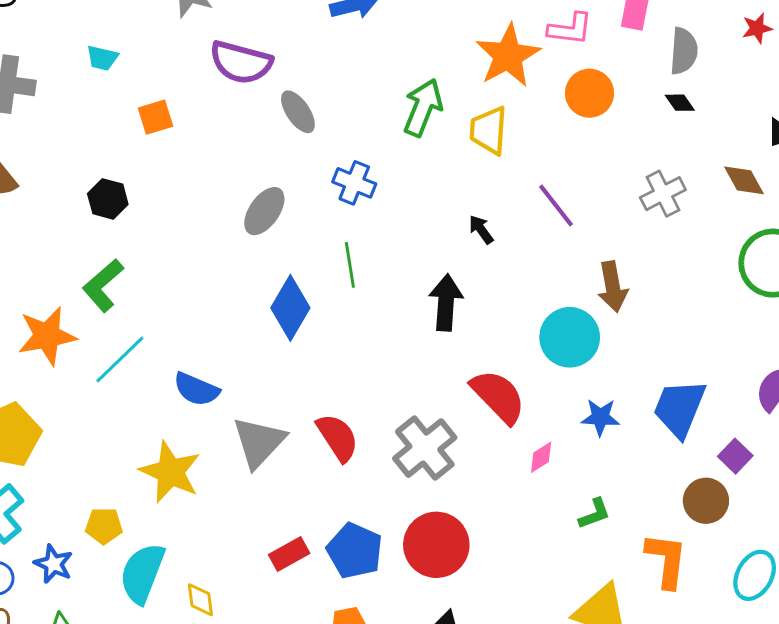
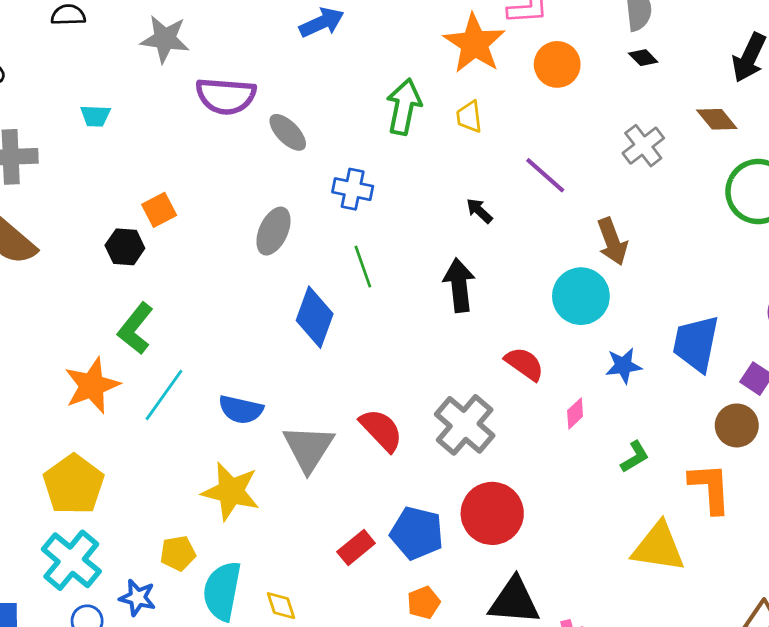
orange square: (155, 117) -> (159, 210), moved
yellow trapezoid: (489, 130) -> (469, 117), size x0.7
red semicircle: (498, 396) -> (524, 364), size x0.7

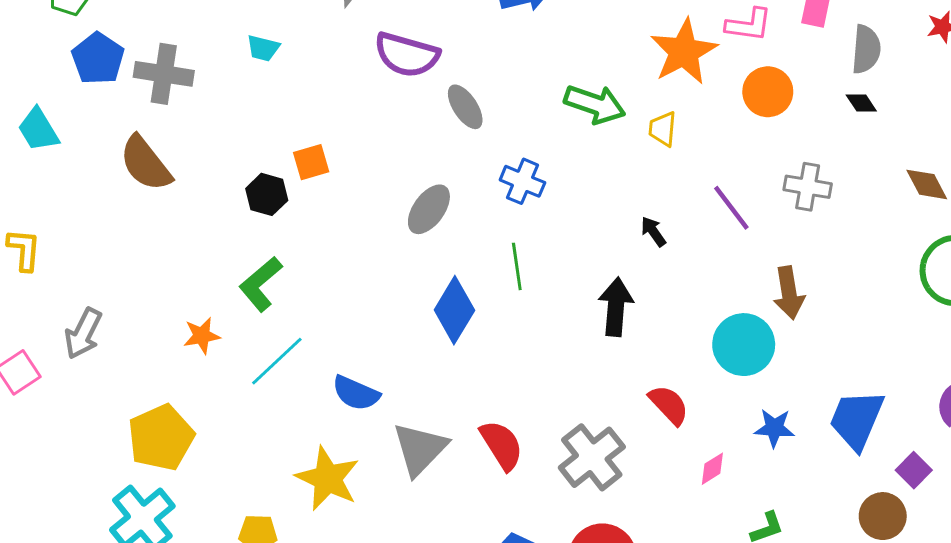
green arrow: (404, 107) -> (595, 104), turned 86
gray cross: (643, 146) -> (808, 187), moved, turned 36
orange star: (92, 386) -> (202, 336), size x0.6

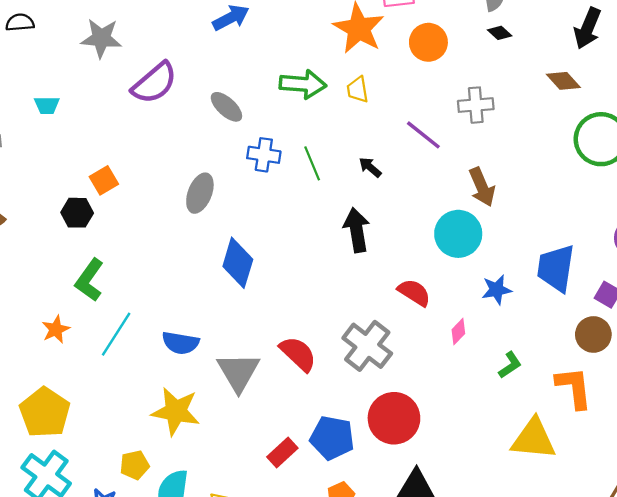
purple semicircle: (407, 55) -> (154, 83), turned -42
gray ellipse: (465, 107) -> (226, 107), moved
green line: (517, 266) -> (312, 163), moved

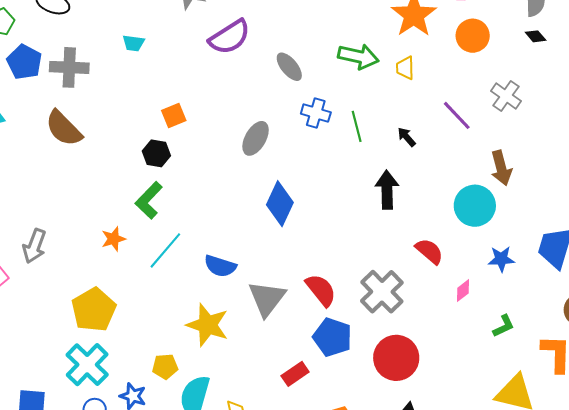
gray cross: (476, 105) -> (506, 96), turned 32
black hexagon: (77, 213) -> (156, 153), moved
blue pentagon: (332, 438) -> (332, 337), moved

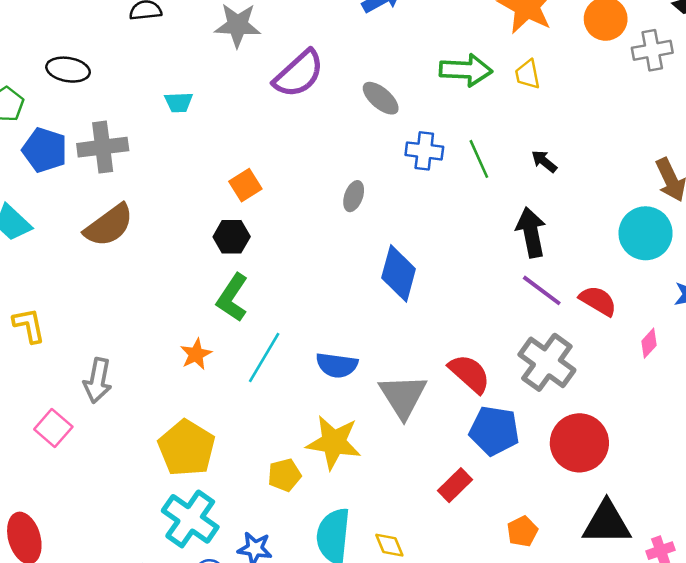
gray cross: (506, 96) -> (652, 50), moved, turned -36
purple line: (457, 115) -> (542, 290), moved
brown semicircle: (64, 128) -> (109, 225), turned -72
gray ellipse: (256, 138) -> (354, 196), size x0.7
yellow pentagon: (165, 366) -> (284, 475), moved

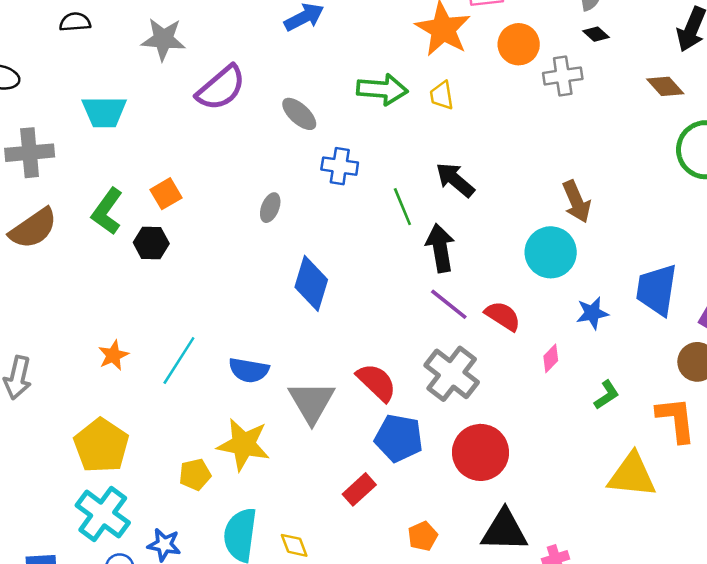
cyan trapezoid: (179, 102) -> (104, 112), size x1.6
green line: (479, 159) -> (402, 207), moved
black arrow: (544, 161) -> (455, 180), size x1.6
green L-shape: (232, 298) -> (107, 211), moved

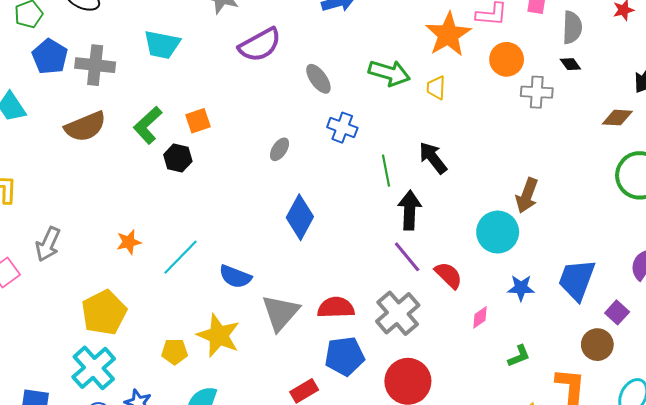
brown diamond: (665, 86) -> (617, 118), turned -56
brown arrow: (577, 202) -> (527, 195), turned 32
red semicircle: (377, 382) -> (336, 308), turned -57
blue pentagon: (399, 438) -> (345, 356), turned -30

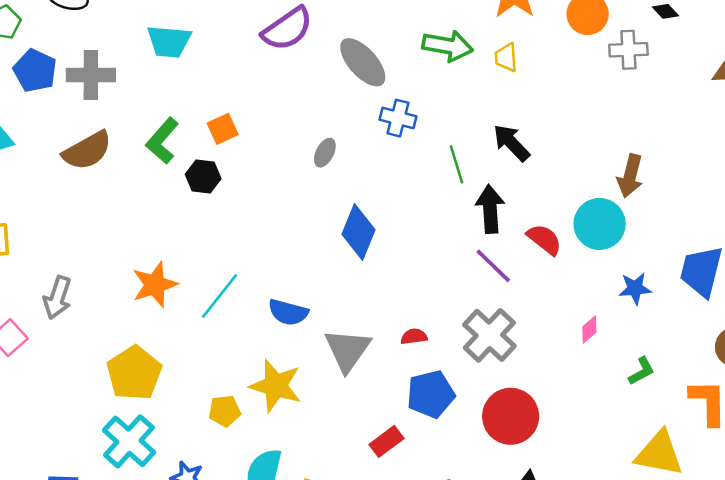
gray ellipse: (318, 79) -> (363, 62), size x1.4
orange star: (129, 242) -> (155, 285), size x1.5
red semicircle: (449, 275) -> (544, 239), moved
red semicircle: (336, 308) -> (414, 337), size x0.6

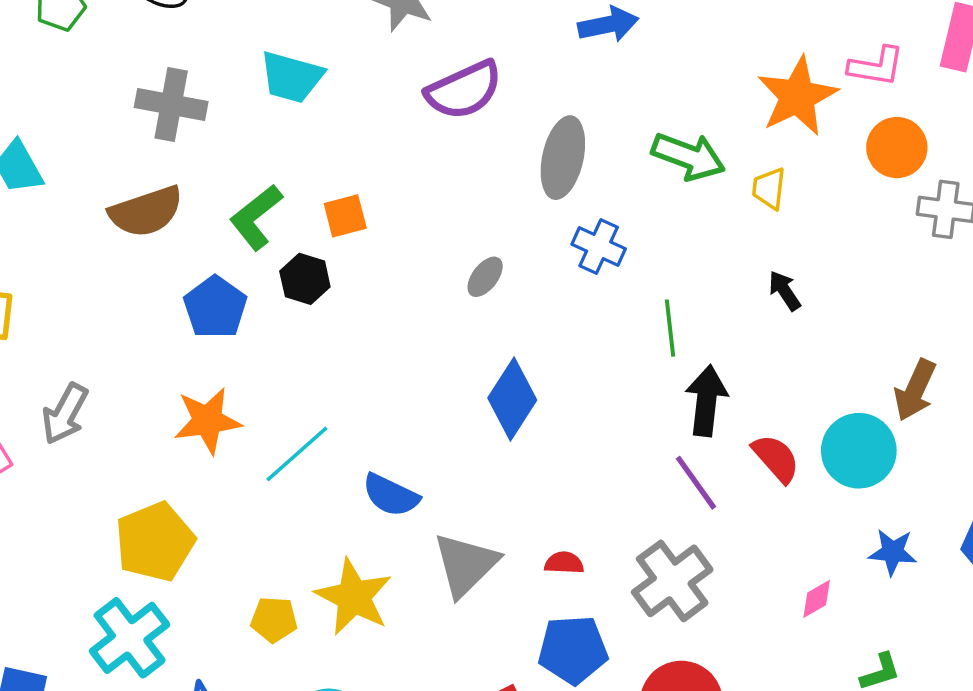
gray ellipse: (363, 62) -> (563, 158), turned 44
blue pentagon: (35, 71) -> (215, 307), moved
black arrow: (511, 143) -> (785, 291), moved, size x0.7

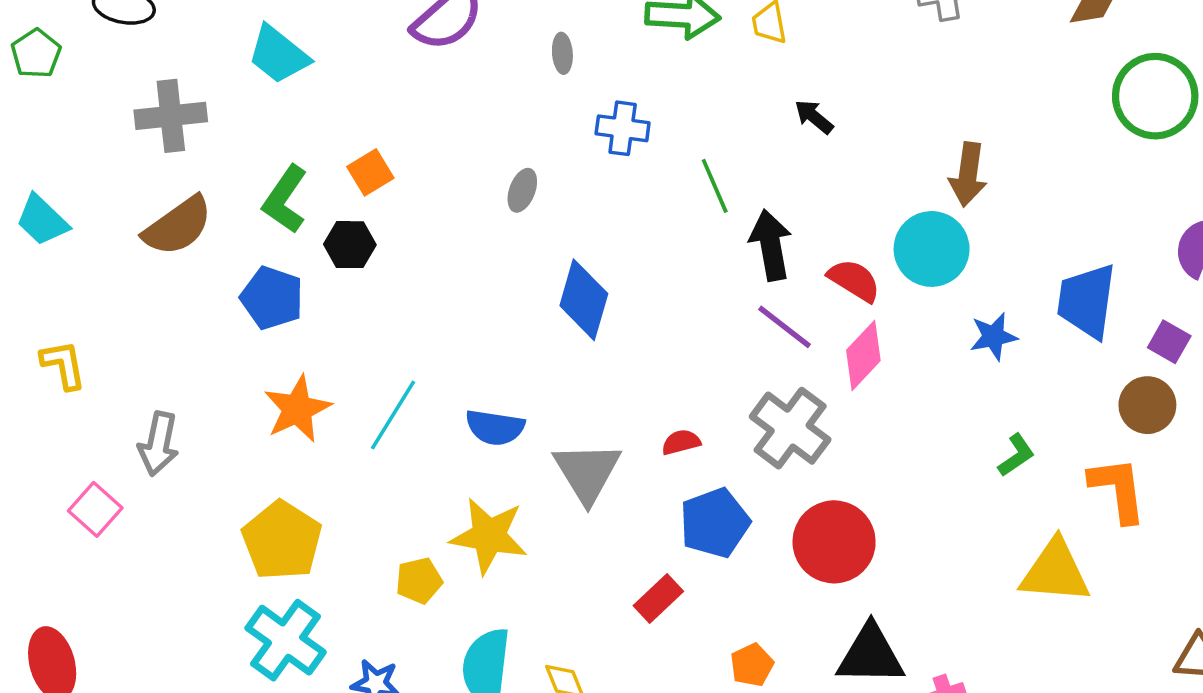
cyan trapezoid: (291, 77) -> (278, 55), turned 40
gray ellipse: (563, 158) -> (562, 53), size x0.5
pink diamond: (817, 599) -> (863, 355), moved, size x1.6

